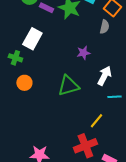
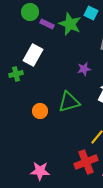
green cross: (15, 58) -> (16, 74), turned -32
orange circle: (24, 83) -> (40, 111), moved

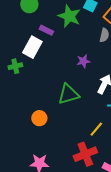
purple rectangle: (47, 24) -> (46, 30), moved
orange circle: (40, 111) -> (39, 118), moved

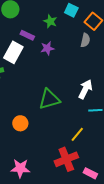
green star: (69, 16) -> (50, 21), size x0.6
purple star: (83, 61) -> (47, 48), moved

